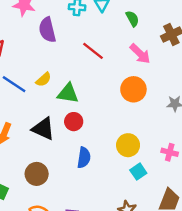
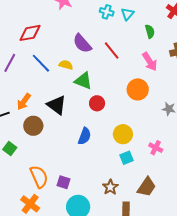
purple semicircle: (47, 30) -> (82, 43), moved, turned -40
yellow semicircle: (44, 79) -> (66, 65), turned -136
red circle: (74, 122) -> (97, 103), moved
brown circle: (37, 174) -> (33, 126), moved

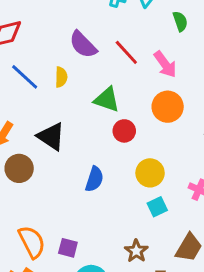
pink arrow: (150, 62) -> (165, 64), moved
yellow semicircle: (66, 65) -> (61, 77), turned 80
green triangle: (83, 81) -> (107, 100), moved
red circle: (97, 103) -> (124, 131), moved

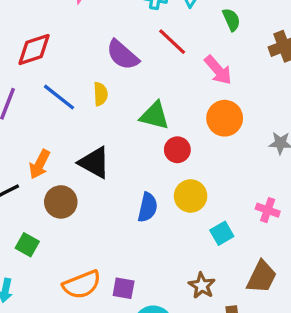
red line: (126, 52) -> (172, 42), moved
yellow circle: (150, 173) -> (191, 196), moved
orange semicircle: (32, 242) -> (82, 285), turned 100

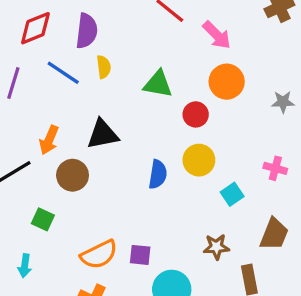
purple semicircle: (123, 55) -> (87, 31), moved, turned -120
red circle: (177, 150) -> (196, 114), moved
black triangle: (94, 163) -> (103, 134), turned -36
brown star: (202, 286) -> (216, 247), turned -30

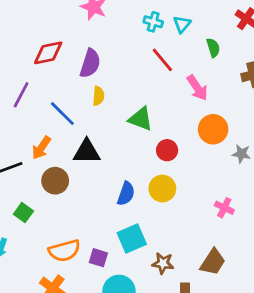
blue line: (63, 73) -> (62, 114), moved
orange circle: (227, 82) -> (213, 129), moved
cyan square: (232, 194) -> (132, 238), moved, size x1.5

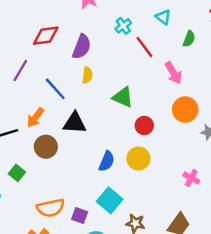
cyan cross: (153, 22) -> (123, 26), moved, turned 35
cyan triangle: (182, 24) -> (163, 17), turned -35
green semicircle: (213, 48) -> (189, 39), turned 35
cyan square: (132, 238) -> (110, 200), turned -30

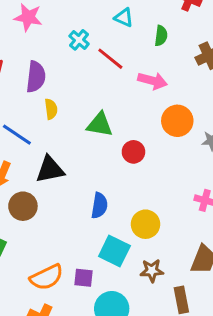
pink arrow: (173, 73) -> (152, 81), turned -30
yellow circle: (138, 159) -> (145, 224), moved

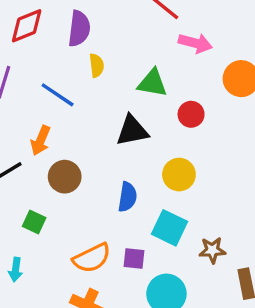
pink arrow: (152, 81) -> (195, 43), moved
black triangle: (50, 169) -> (132, 131), moved
blue semicircle: (99, 205) -> (127, 197), moved
yellow circle: (145, 224) -> (179, 175), moved

